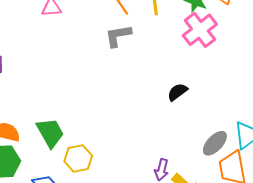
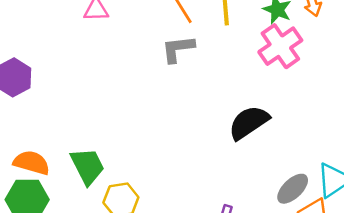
black semicircle: (177, 92) -> (249, 122), size x1.6

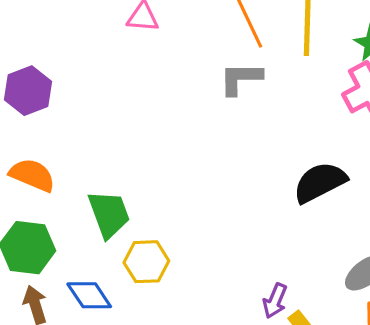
orange semicircle: (32, 163) -> (32, 175), moved

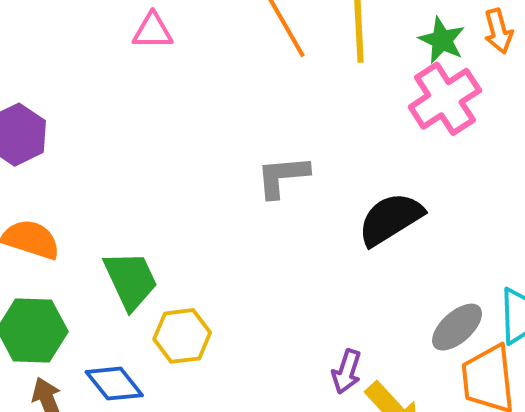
gray L-shape: (241, 78) -> (282, 176), moved

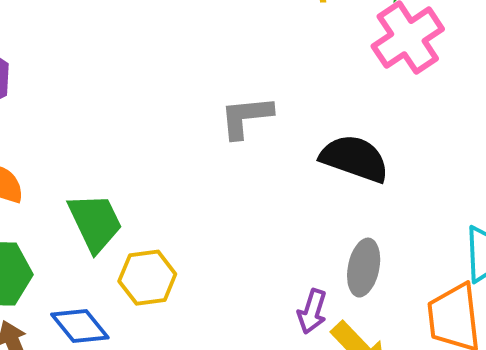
black semicircle: (390, 219) -> (354, 158), turned 52
gray ellipse: (457, 327) -> (364, 268), moved, turned -36

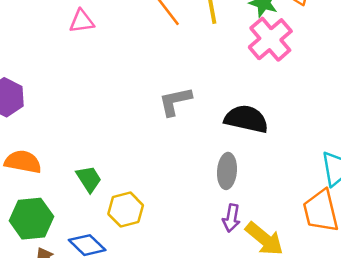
green trapezoid: (95, 222) -> (89, 179), size x0.7
gray ellipse: (364, 268) -> (227, 171), moved

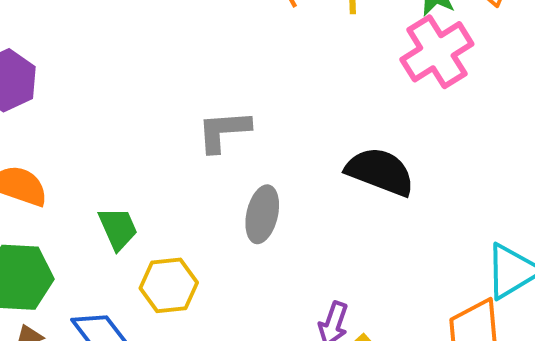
gray L-shape: (175, 101) -> (224, 131), moved
gray ellipse: (227, 171) -> (262, 214), moved

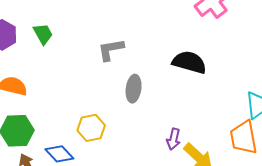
green trapezoid: (118, 229) -> (43, 34), moved

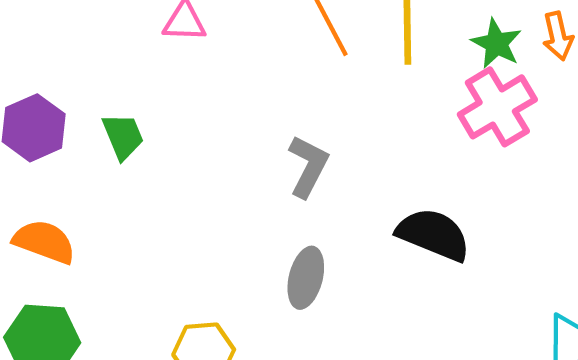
gray L-shape: (111, 50) -> (308, 166), moved, turned 120

